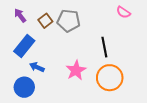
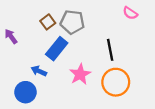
purple arrow: (20, 15) -> (11, 36), moved
blue rectangle: (24, 46) -> (57, 49), moved

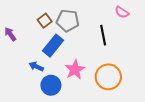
black line: (110, 50) -> (103, 35), moved
blue circle: (25, 92) -> (51, 85), moved

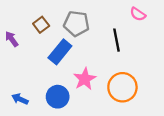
brown square: (45, 21) -> (41, 25), moved
blue arrow: (36, 66) -> (20, 99), moved

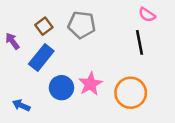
black line: (117, 40) -> (139, 42), moved
blue rectangle: (60, 52) -> (41, 57), moved
blue circle: (58, 97) -> (61, 88), moved

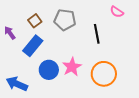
black line: (139, 42) -> (97, 34), moved
blue arrow: (21, 105) -> (17, 84), size x1.5

